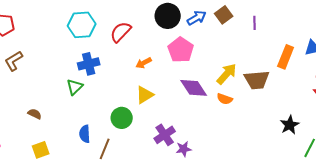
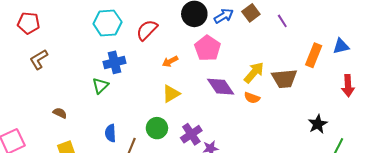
purple line: (255, 23) -> (282, 21), turned -32
green circle: (122, 118) -> (157, 128), moved

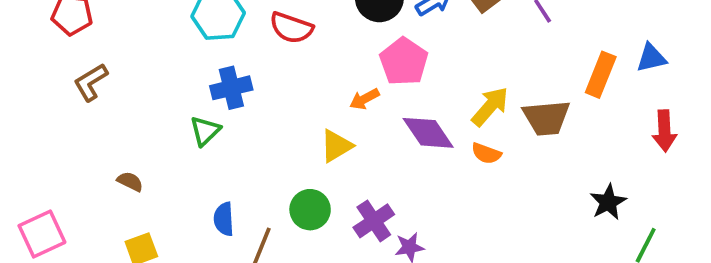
red semicircle: (147, 30) -> (291, 28), turned -115
orange arrow: (170, 61) -> (364, 99), moved

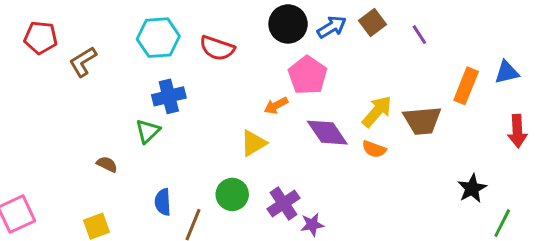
brown L-shape: (91, 82) -> (83, 62), moved
brown semicircle: (130, 182) -> (107, 164), moved

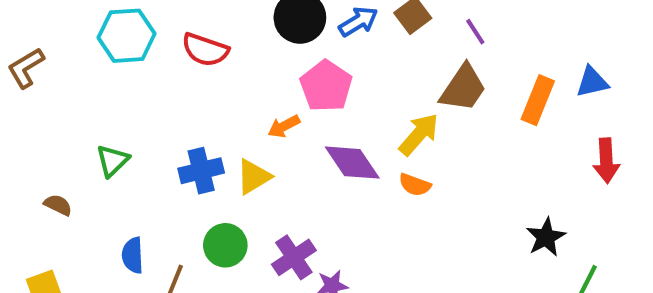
blue cross: (169, 96) -> (201, 171), moved
brown trapezoid: (422, 121) -> (463, 88), moved, turned -51

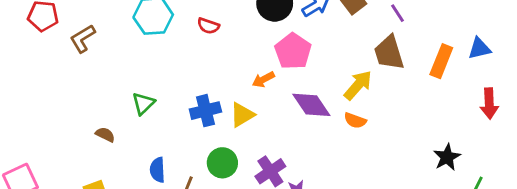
red semicircle: (205, 50) -> (208, 26), size x0.7
brown trapezoid: (463, 88) -> (389, 53), turned 129

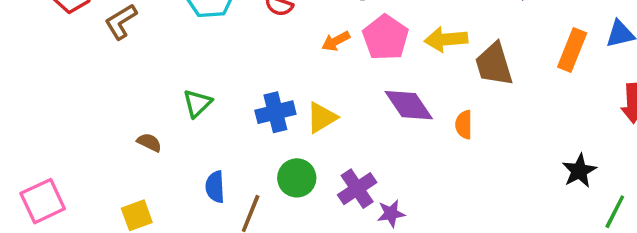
brown trapezoid: (389, 53) -> (494, 64), moved
orange arrow: (263, 80) -> (336, 41), moved
yellow arrow: (358, 85) -> (446, 39), moved, turned -136
orange semicircle: (355, 120) -> (464, 125), turned 70

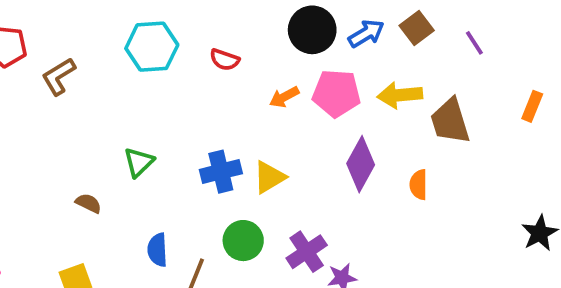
pink pentagon: (386, 38) -> (336, 93), turned -30
orange rectangle: (572, 50) -> (532, 106), size x0.7
purple diamond: (409, 105) -> (361, 164), turned 63

